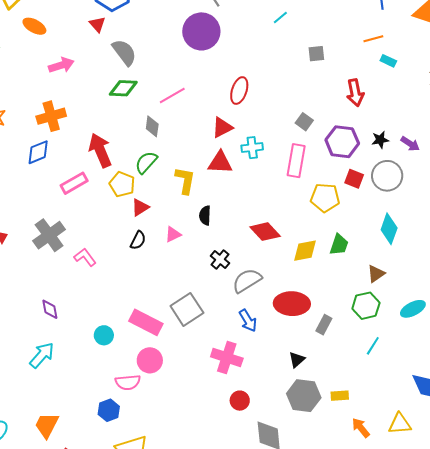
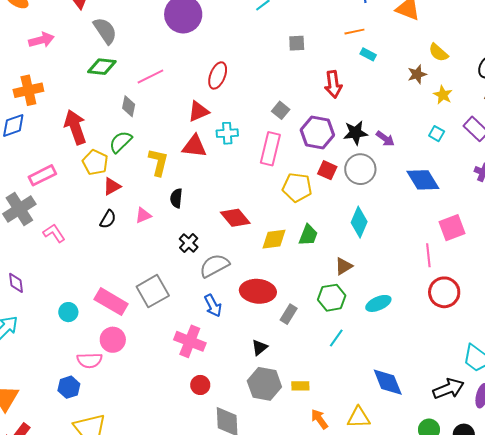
black star: (380, 140) -> (355, 133), size x1.4
pink rectangle: (74, 183) -> (42, 175), moved

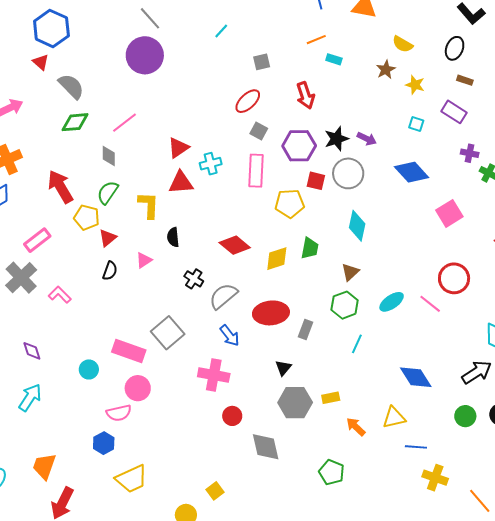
red ellipse: (218, 75) -> (248, 101), moved, turned 36
pink line: (428, 255) -> (430, 304), moved, turned -35

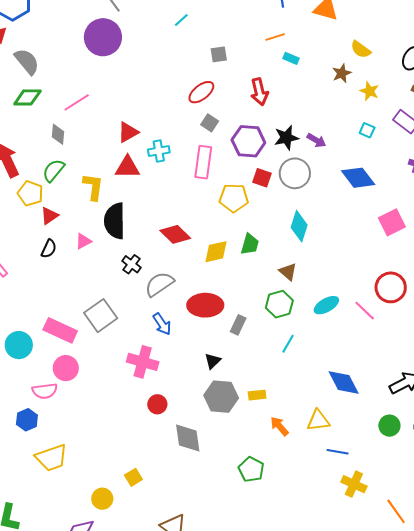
black semicircle: (173, 237) -> (115, 221), size x1.8
brown triangle: (350, 272) -> (288, 272), turned -42
cyan circle: (89, 369) -> (19, 345), size x1.4

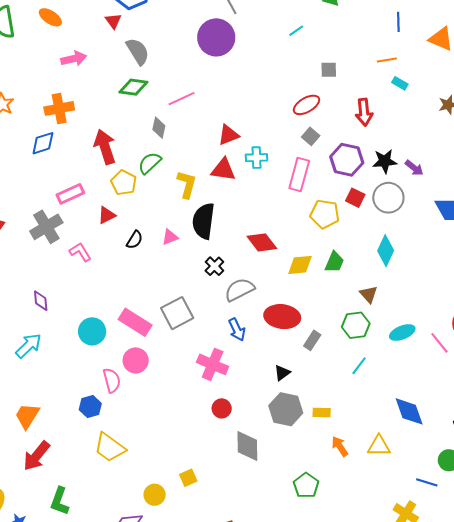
red triangle: (49, 216) -> (107, 215), moved
pink semicircle: (45, 391) -> (112, 380), turned -105
blue line: (338, 452) -> (427, 482), moved
yellow trapezoid: (52, 458) -> (110, 447), turned 48

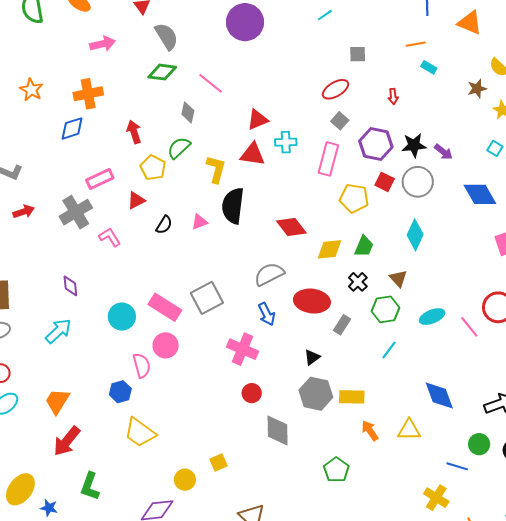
pink line: (182, 99) -> (211, 83), turned 64
red arrow: (364, 112) -> (393, 96), size x0.6
red arrow: (105, 147) -> (134, 132), size x0.7
black cross: (214, 266) -> (358, 282), moved
yellow rectangle: (322, 413) -> (352, 397), size x1.4

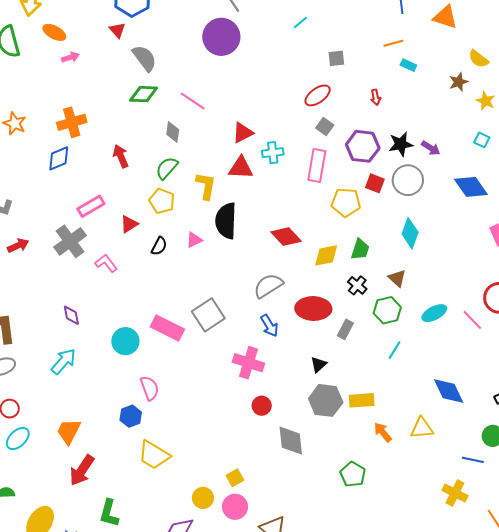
pink arrow: (103, 44) -> (70, 57), moved, size x0.7
yellow pentagon: (153, 168) -> (162, 201), moved
pink circle: (166, 345) -> (235, 507), moved

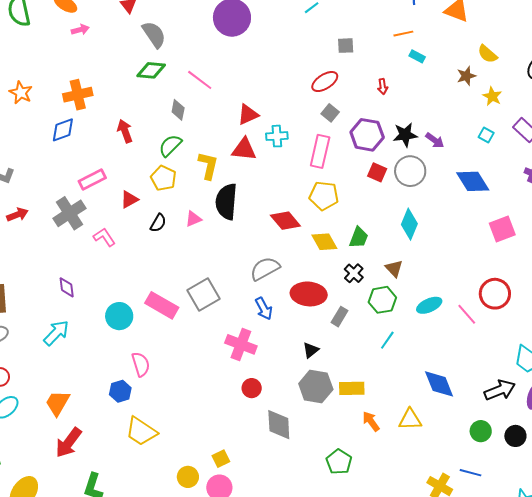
yellow pentagon: (346, 202) -> (324, 196), moved
yellow diamond: (326, 255) -> (324, 242), turned 68
blue line: (473, 460) -> (470, 473), moved

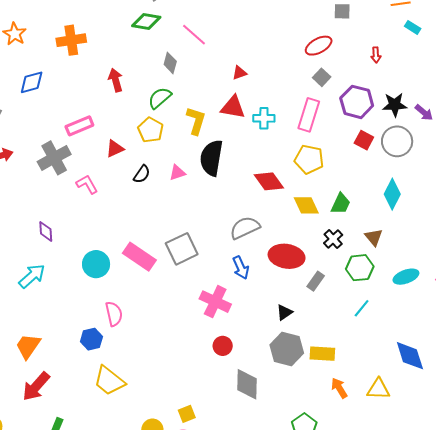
red triangle: (248, 115) -> (239, 73), size x0.7
blue diamond: (63, 130) -> (32, 82), moved
cyan cross: (277, 136) -> (264, 118), moved

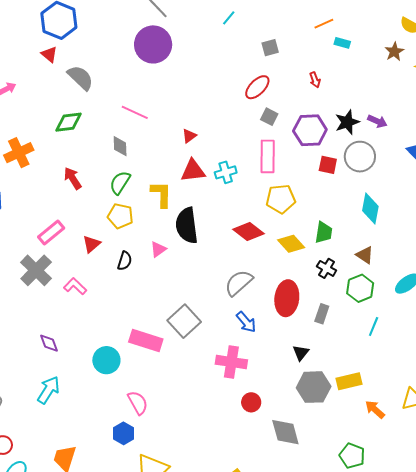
green diamond: (146, 22) -> (69, 122), moved
red ellipse: (287, 256) -> (287, 298), turned -76

